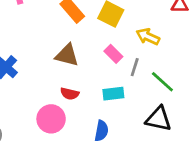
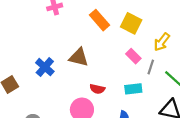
yellow arrow: (148, 37) -> (162, 42), turned -78
brown triangle: (67, 55) -> (79, 57), moved

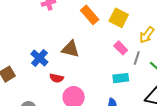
red semicircle: (97, 89) -> (56, 78), moved

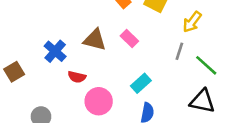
pink rectangle: (121, 48) -> (129, 38), moved
cyan rectangle: (121, 78) -> (141, 83), moved, turned -35

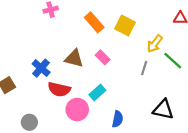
green line: (206, 65) -> (173, 61), moved
red semicircle: (77, 77) -> (59, 89), size x1.5
cyan rectangle: (141, 83) -> (97, 93), moved

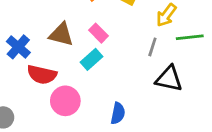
green line: (173, 61) -> (190, 37), turned -48
cyan rectangle: (97, 93) -> (92, 59), moved
black triangle: (163, 110) -> (169, 79), moved

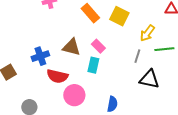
blue cross: (18, 47) -> (40, 56), turned 30
cyan rectangle: (92, 59) -> (93, 65), turned -35

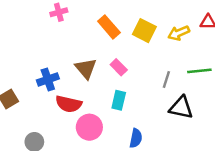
yellow arrow: (147, 33) -> (179, 33), moved, turned 30
brown triangle: (71, 47) -> (86, 68), turned 36
cyan rectangle: (93, 65) -> (119, 100), moved

